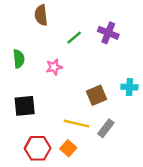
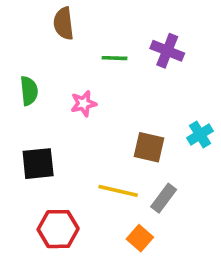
green line: (74, 38) -> (114, 58), turned 42
cyan cross: (129, 87) -> (200, 134), turned -35
brown square: (96, 95) -> (149, 147), turned 36
orange square: (68, 148) -> (140, 238), moved

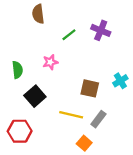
green line: (114, 58) -> (69, 35), turned -40
green semicircle: (29, 91) -> (17, 70), moved
black square: (38, 164) -> (35, 96), moved, turned -35
red hexagon: (58, 229) -> (20, 131), moved

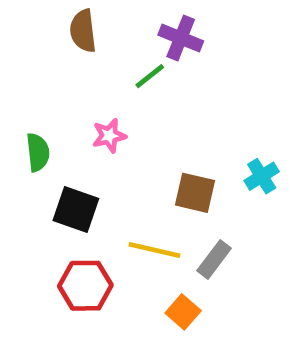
purple cross: (101, 30) -> (181, 38), moved
black square: (35, 96) -> (76, 209), turned -30
red hexagon: (20, 131) -> (85, 286), moved

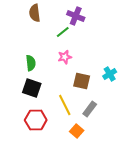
pink star: (109, 136) -> (65, 57), moved
green semicircle: (38, 152) -> (31, 63), moved
yellow line: (154, 250) -> (65, 105), turned 50

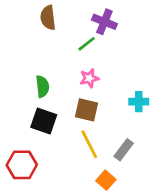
cyan cross: (110, 74) -> (139, 102), moved, turned 32
brown square: (82, 81) -> (87, 110), moved
red hexagon: (36, 120) -> (22, 165), moved

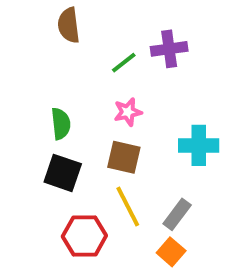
purple cross: (104, 22) -> (169, 49), moved, turned -30
cyan cross: (139, 102) -> (199, 145), size x1.4
red hexagon: (22, 165) -> (84, 236), moved
orange square: (106, 180) -> (171, 252), moved

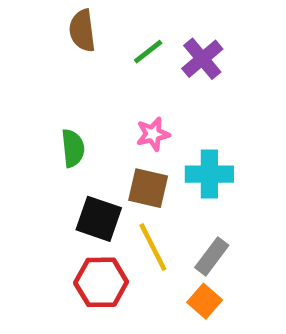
purple cross: (169, 49) -> (202, 59), turned -32
green line: (124, 63) -> (148, 52), moved
cyan cross: (199, 145) -> (209, 174), moved
black square: (63, 173) -> (99, 219), moved

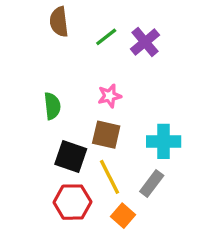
cyan cross: (209, 174) -> (164, 141), moved
orange square: (205, 301) -> (123, 216), moved

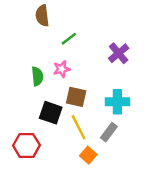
green line: (106, 37) -> (69, 39), moved
purple cross: (145, 42) -> (119, 53), moved
pink star: (110, 96) -> (62, 69), moved
red hexagon: (72, 202) -> (26, 145), moved

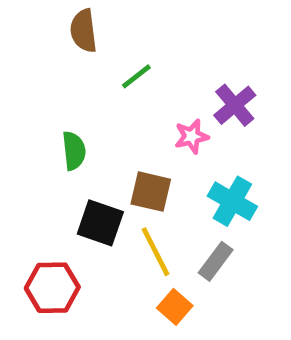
pink star: (62, 69) -> (192, 136), moved
cyan cross: (117, 102) -> (232, 201), turned 30

